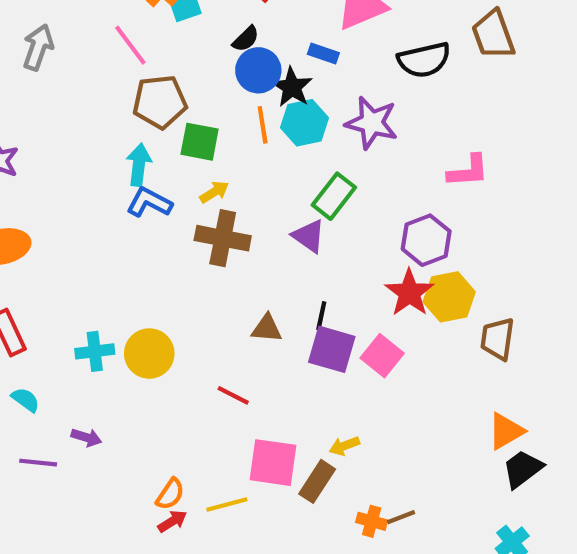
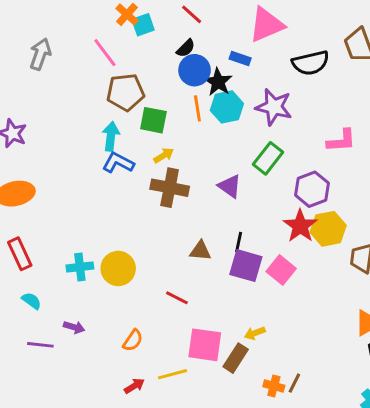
green rectangle: (334, 196) -> (268, 158), moved
orange semicircle: (170, 494) -> (133, 340), moved
brown line: (401, 517) -> (294, 383), turned -42

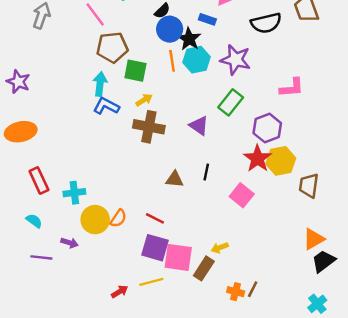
red rectangle: (20, 254) -> (39, 181), moved
purple square: (246, 266) -> (155, 248), moved
yellow circle: (118, 268) -> (95, 220), moved
orange semicircle: (133, 340) -> (118, 218), moved

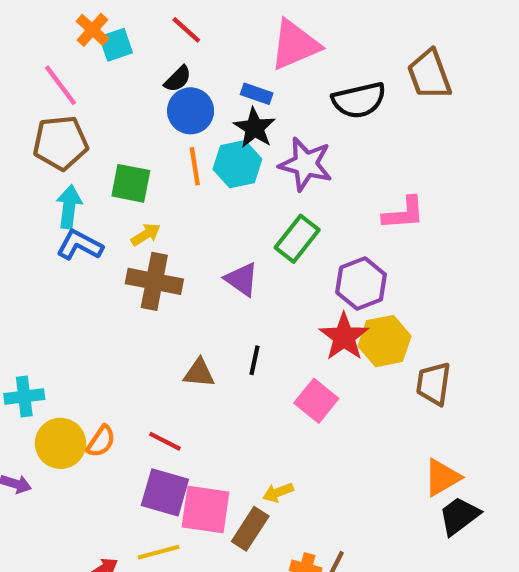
black star: (189, 39) -> (254, 128), moved
brown pentagon: (112, 47) -> (61, 143), moved

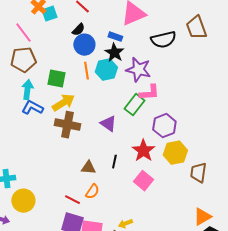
pink L-shape: (404, 213) -> (149, 93), moved
yellow arrow: (146, 234) -> (63, 103), size x1.6
red star: (344, 337) -> (143, 151), moved
orange semicircle: (101, 441) -> (92, 192), moved

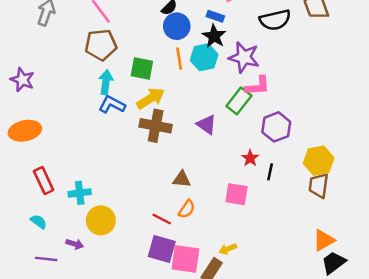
red star: (143, 151) -> (250, 158), size x0.6
yellow hexagon: (175, 153) -> (319, 161), moved
black line: (114, 162) -> (270, 172), moved
pink square: (143, 181) -> (236, 194), moved, turned -30

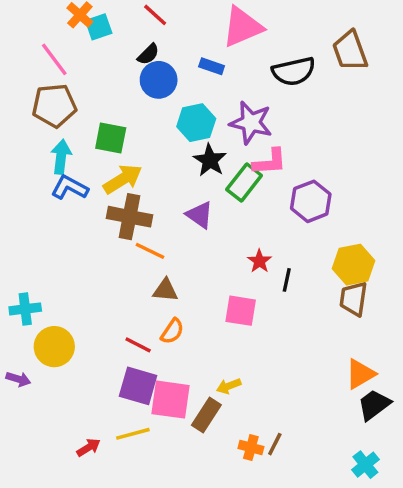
black star: (214, 36) -> (210, 160), moved
orange line: (179, 59) -> (150, 251), moved, turned -55
purple hexagon: (276, 127) -> (311, 201), moved

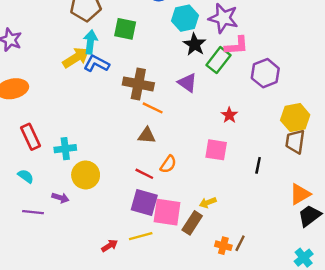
yellow arrow: (123, 179) -> (76, 58), moved
black line: (287, 280) -> (258, 165), moved
brown triangle: (165, 290) -> (147, 135), moved

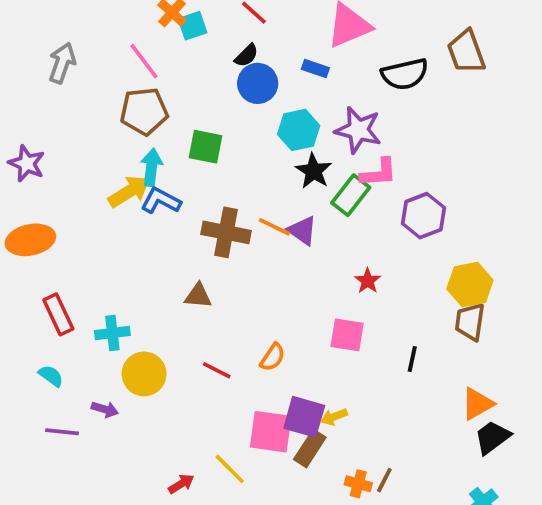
orange line: (153, 108) -> (274, 227), moved
brown triangle: (147, 135) -> (198, 296), moved
red line: (144, 174) -> (217, 370), moved
purple square: (144, 203) -> (304, 417), moved
yellow line: (141, 236) -> (230, 469), turned 60

